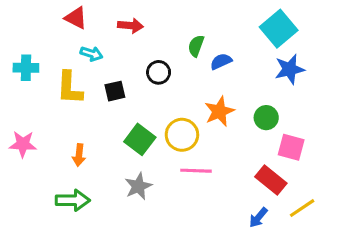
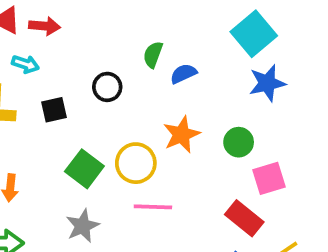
red arrow: (130, 26) -> (44, 26), moved
pink square: (291, 147) -> (269, 178), turned -32

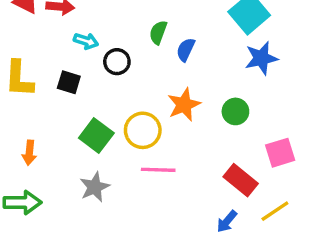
cyan arrow: (25, 64) -> (86, 41), moved
blue semicircle: (183, 74) -> (186, 50), turned -40
black square: (54, 110) -> (69, 82), turned 30
pink square: (269, 178) -> (280, 153), moved

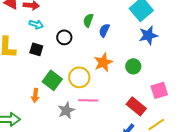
cyan arrow: (86, 41) -> (36, 24), moved
orange arrow: (29, 153) -> (35, 95), moved
gray star: (95, 187) -> (66, 110), moved

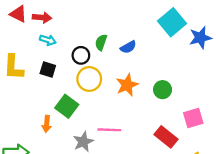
green semicircle: (88, 20) -> (101, 42), moved
blue semicircle: (104, 30) -> (128, 47), turned -144
blue star: (148, 35) -> (200, 38), moved
yellow circle: (79, 77) -> (89, 79), moved

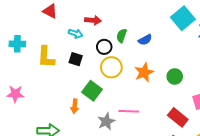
red arrow: (42, 18) -> (93, 20), moved

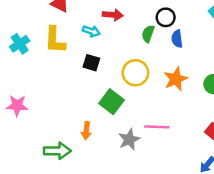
blue semicircle: (145, 40) -> (177, 39), turned 112
cyan cross: (17, 44) -> (20, 44), turned -35
black circle: (104, 47) -> (166, 17), moved
yellow L-shape: (46, 57) -> (55, 40), moved
orange arrow: (75, 106) -> (86, 131), moved

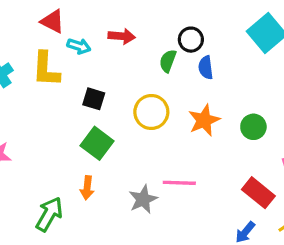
cyan arrow: (91, 31) -> (79, 46), moved
green square: (112, 102) -> (97, 143), moved
green arrow: (57, 151) -> (49, 214), turned -60

